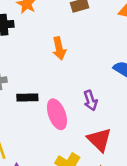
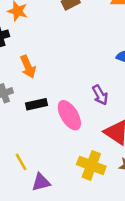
orange arrow: (59, 48) -> (28, 67), moved

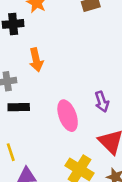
black rectangle: (37, 104) -> (19, 107), moved

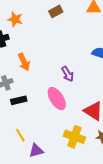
purple arrow: (102, 102) -> (68, 74), moved

